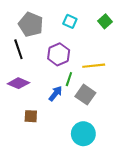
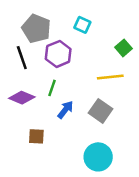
green square: (105, 21) -> (124, 48), moved
purple hexagon: (59, 54) -> (58, 54), moved
green line: (69, 79) -> (52, 88), moved

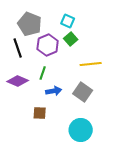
green square: (124, 48) -> (71, 39), moved
blue arrow: (65, 110) -> (54, 91), turned 42
brown square: (36, 136) -> (40, 113), moved

